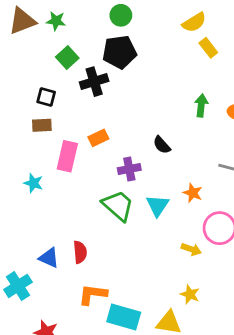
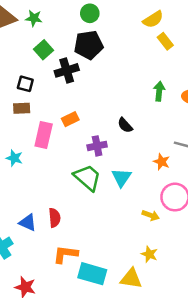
orange star: (193, 193) -> (162, 162), moved

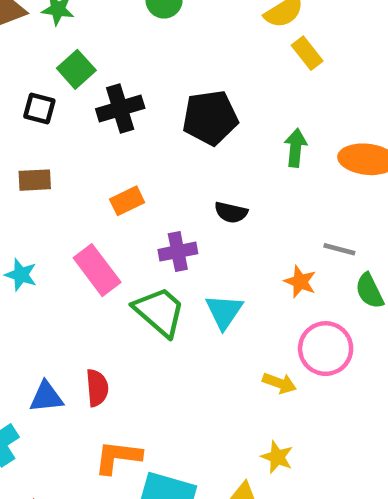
black pentagon: (89, 45) -> (210, 118), moved
black square: (25, 84) -> (39, 108), moved
black semicircle: (125, 125) -> (231, 212), turned -35
pink rectangle: (44, 135) -> (97, 270), moved, turned -50
blue triangle: (28, 223) -> (46, 397), turned -30

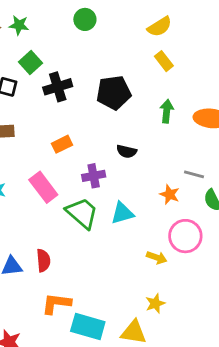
yellow rectangle: (307, 53) -> (164, 61), moved
cyan triangle: (224, 312) -> (122, 213), turned 40
yellow star: (277, 457) -> (155, 303), turned 30

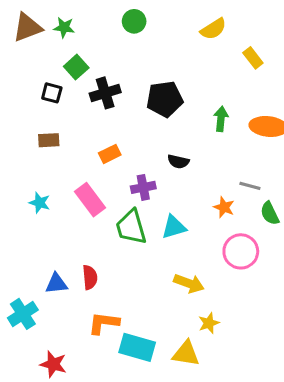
yellow rectangle: (164, 61) -> (253, 58), moved
green trapezoid: (82, 213) -> (131, 227), turned -147
yellow arrow: (157, 258) -> (189, 283), moved, size x1.4

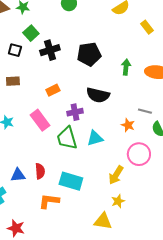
black semicircle: (178, 162) -> (98, 95), size x1.6
yellow arrow: (189, 283) -> (116, 175), moved, turned 102
cyan rectangle: (137, 347) -> (71, 181), moved

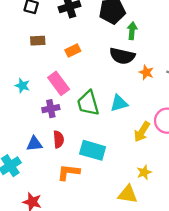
green arrow: (126, 67) -> (132, 31), moved
brown rectangle: (13, 81) -> (38, 41), moved
purple cross: (75, 112) -> (51, 109), moved
orange star: (128, 125) -> (146, 72), moved
yellow arrow: (116, 175) -> (142, 132), moved

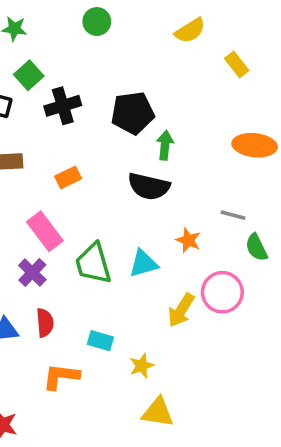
orange star: (146, 72) -> (188, 240), moved
purple cross: (51, 109) -> (32, 272), turned -35
cyan rectangle: (93, 150) -> (100, 341), size x0.6
yellow star: (144, 172) -> (142, 366), moved

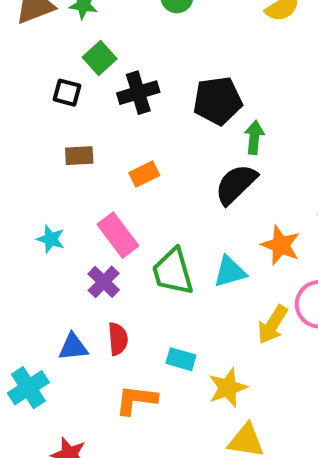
black semicircle: (149, 186) -> (236, 184), turned 123
orange star: (188, 240) -> (281, 245), size x1.4
yellow star: (142, 366) -> (228, 388), size x1.4

